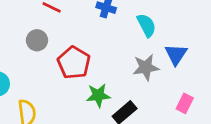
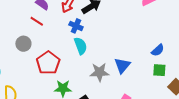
cyan semicircle: (146, 25) -> (81, 46), moved

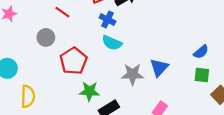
cyan semicircle: (81, 46) -> (112, 43), turned 132

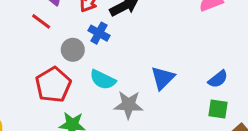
gray circle: (46, 37) -> (73, 50), moved
cyan semicircle: (112, 43) -> (103, 80), moved
blue triangle: (159, 68) -> (163, 78), moved

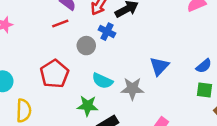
red line: (41, 21) -> (60, 23), turned -56
cyan semicircle: (103, 80) -> (102, 81), moved
red pentagon: (53, 85) -> (54, 74), moved

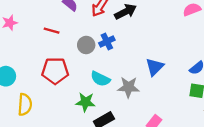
red line: (60, 23) -> (52, 31), moved, turned 35
blue cross: (107, 32) -> (107, 42), moved, turned 35
red pentagon: (54, 74) -> (55, 71), turned 30

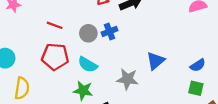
red line: (52, 31) -> (55, 25), moved
cyan semicircle: (100, 79) -> (88, 65), moved

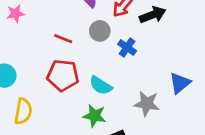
blue cross: (109, 31) -> (127, 47), turned -35
gray circle: (88, 33) -> (100, 31), moved

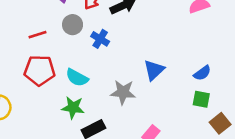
red line: (63, 39) -> (37, 35), turned -36

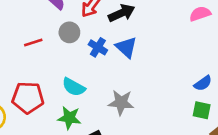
red pentagon: (40, 70) -> (28, 98), moved
blue triangle: (154, 70) -> (126, 47), moved, turned -35

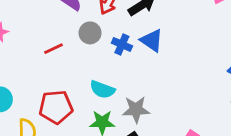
gray star: (121, 102) -> (136, 110), moved

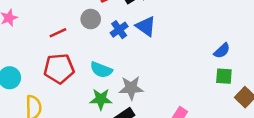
blue cross: (122, 44) -> (119, 30), turned 30
red pentagon: (56, 107) -> (59, 69), moved

